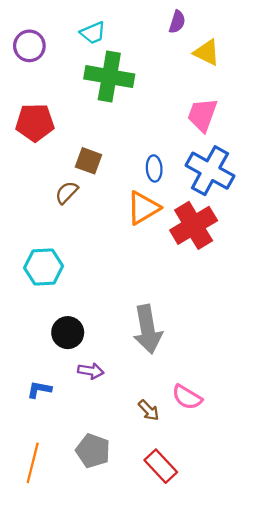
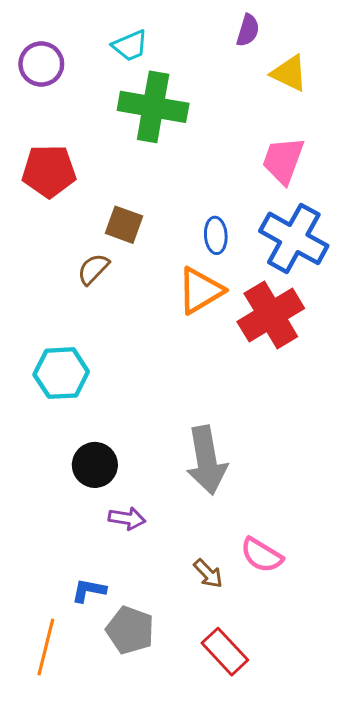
blue L-shape: (39, 390) -> (89, 590), moved

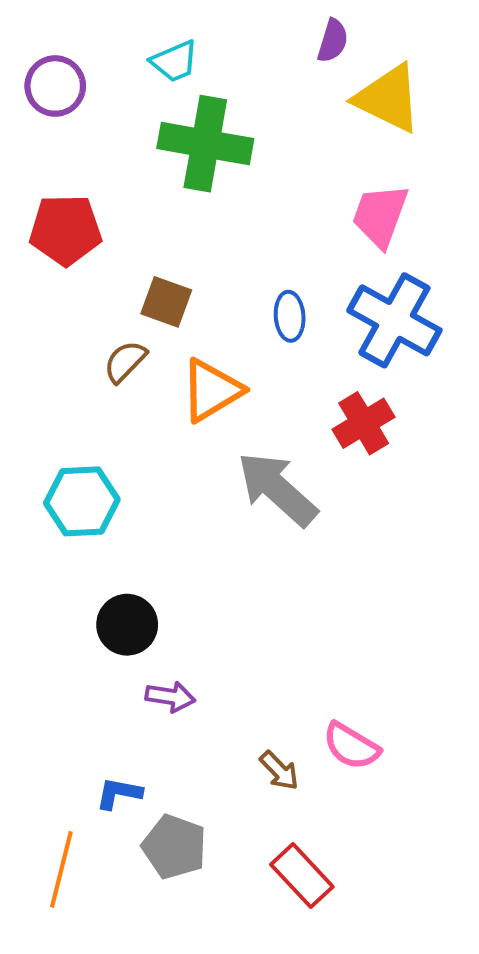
yellow triangle: (289, 73) -> (388, 98), size x1.4
orange triangle: (200, 290) -> (211, 390), moved
red cross: (271, 315) -> (364, 423), size x0.7
gray arrow: (207, 460) -> (277, 489), moved, turned 142

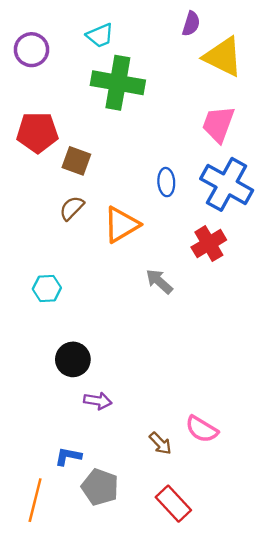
brown square: (166, 302) -> (76, 161), moved
gray arrow: (277, 489) -> (159, 281), size x0.6
cyan hexagon: (82, 501) -> (47, 288), size x0.7

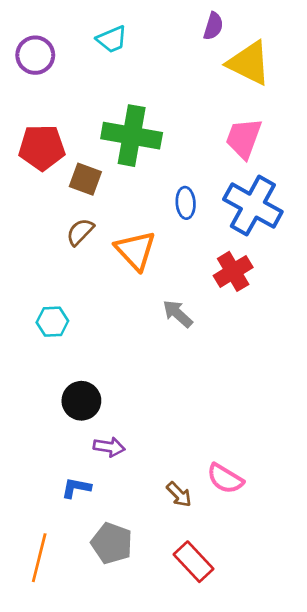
green cross: (118, 83) -> (132, 136), moved
orange triangle: (121, 225) -> (135, 250), turned -42
blue L-shape: (68, 456) -> (76, 488), moved

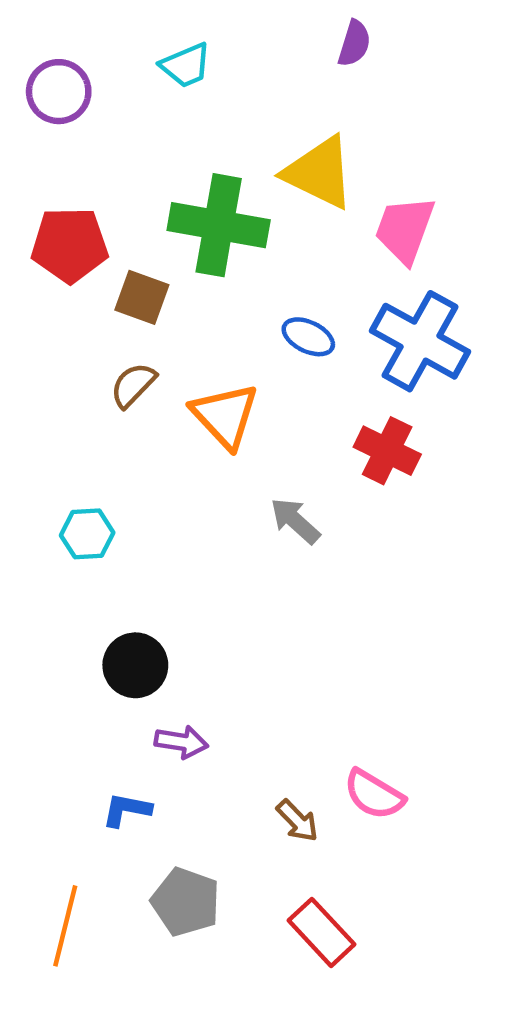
yellow triangle: (249, 63) -> (319, 173), moved
blue ellipse: (186, 203) -> (308, 337), turned -60
red cross: (233, 271) -> (387, 451), turned -33

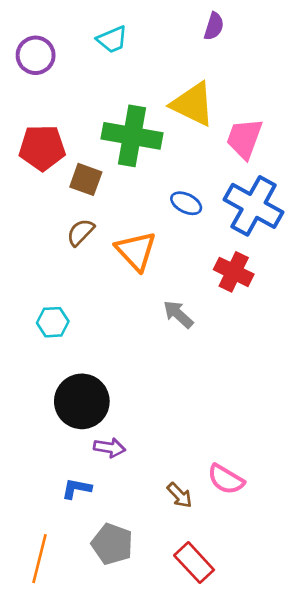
black circle: (135, 665) -> (82, 401), size x1.4

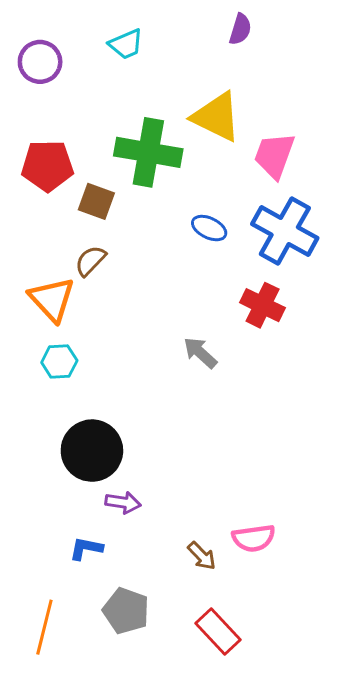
orange triangle: (136, 251) -> (52, 299), moved
pink semicircle: (226, 479) -> (254, 538), turned -39

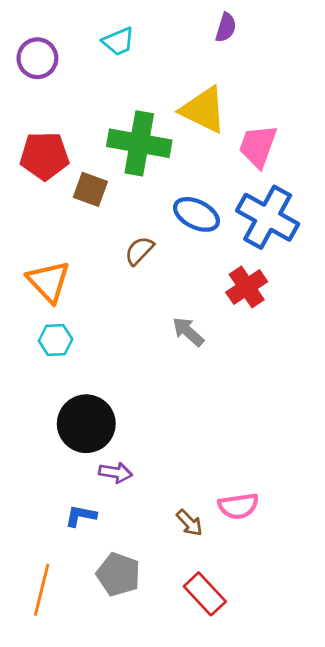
blue ellipse: (209, 228) -> (196, 214), size x1.4
brown semicircle: (90, 261) -> (139, 251), moved
red cross: (263, 305) -> (247, 287), turned 30

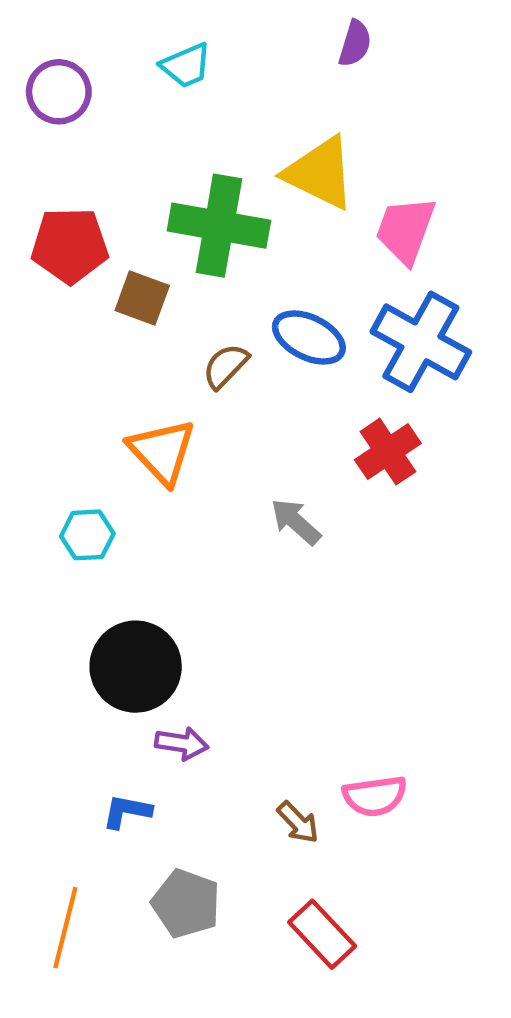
brown semicircle: (139, 251) -> (226, 366), moved
orange triangle: (49, 281) -> (162, 452), moved

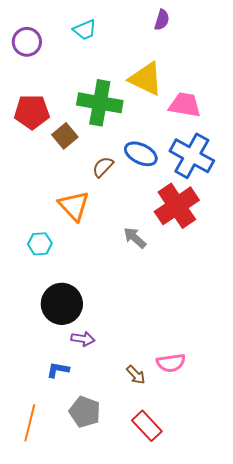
pink trapezoid: (405, 230) -> (185, 105), turned 80
brown square: (142, 298) -> (65, 136), turned 30
red cross: (388, 452) -> (177, 206), size x1.5

